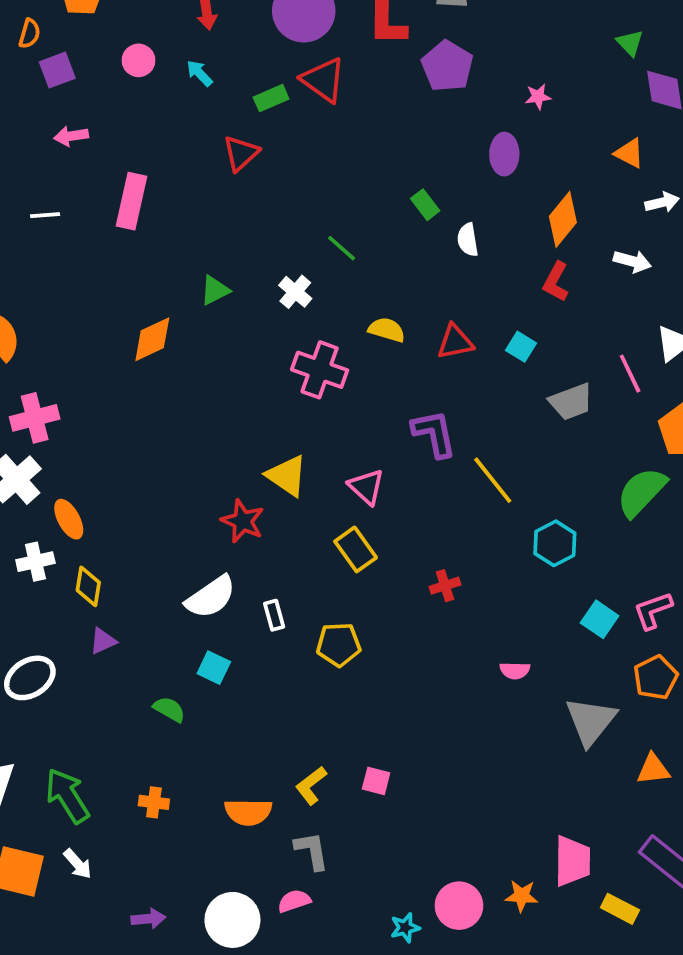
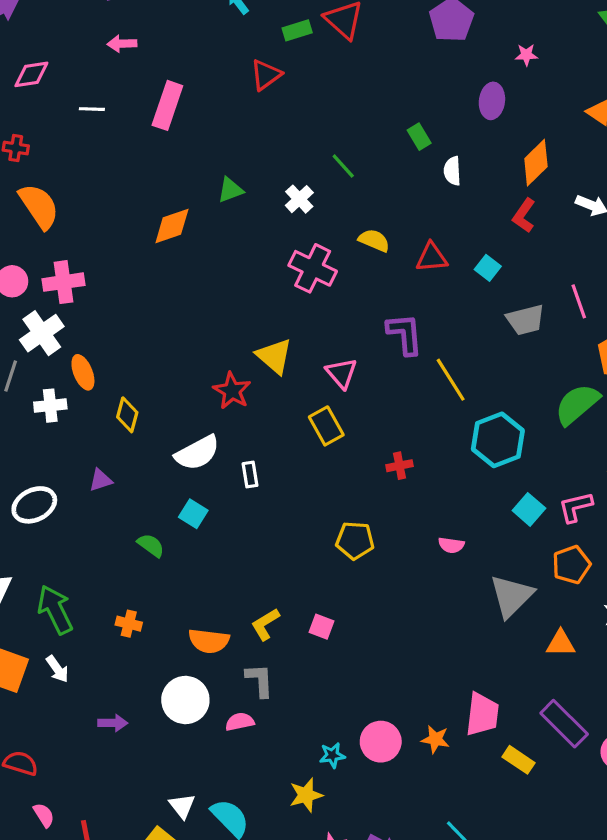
cyan hexagon: (555, 543) -> (498, 440), size x1.4
yellow diamond: (88, 586) -> (127, 415), moved
yellow pentagon: (339, 644) -> (355, 540), moved
white circle: (232, 920) -> (185, 700), moved

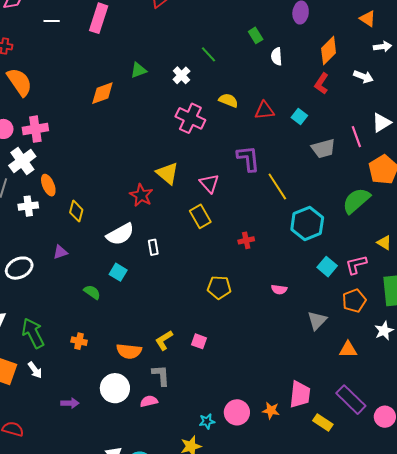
gray triangle: (511, 596) -> (317, 321), size x0.7

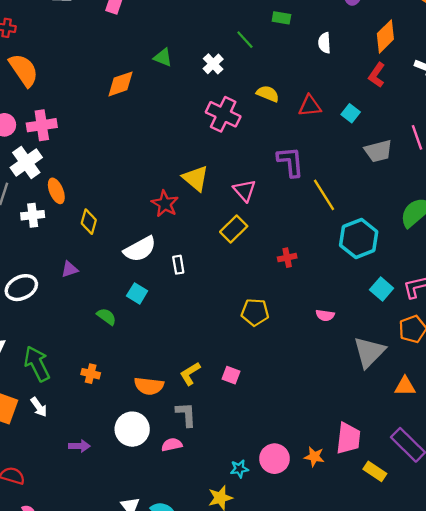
green rectangle: (256, 35) -> (281, 18), moved, turned -49
green triangle: (138, 70) -> (163, 58), turned 42
yellow rectangle: (200, 216) -> (234, 229), turned 75
gray triangle: (317, 321) -> (369, 352), size x1.4

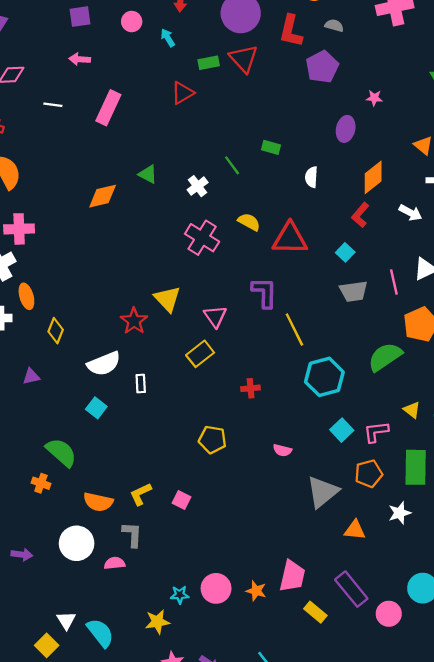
red triangle: (310, 106) -> (290, 239), size x1.5
cyan square: (351, 113) -> (345, 252), moved
green semicircle: (106, 317) -> (61, 452), moved, size x1.6

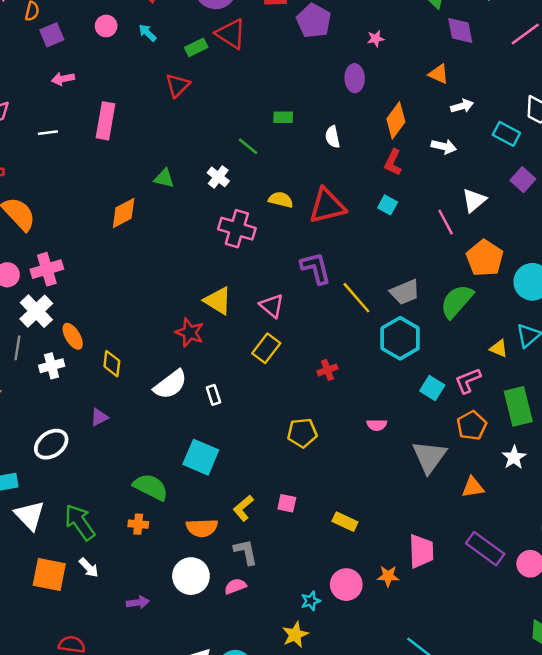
gray trapezoid: (354, 291) -> (405, 292), moved
cyan square: (96, 408) -> (201, 457), moved, size x1.6
yellow rectangle: (315, 612) -> (345, 522), moved

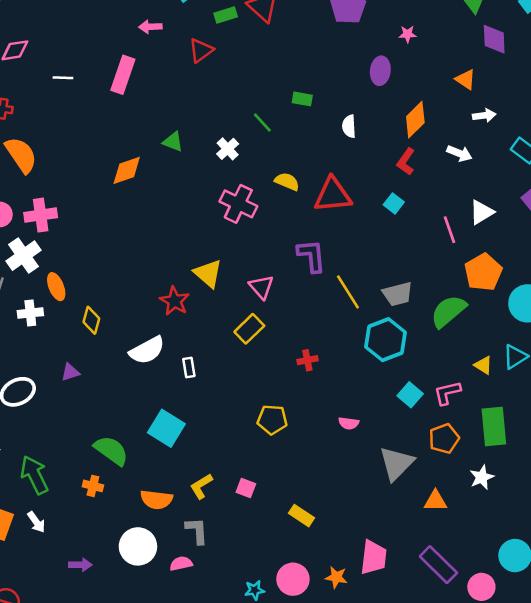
pink arrow: (63, 79) -> (150, 27), moved

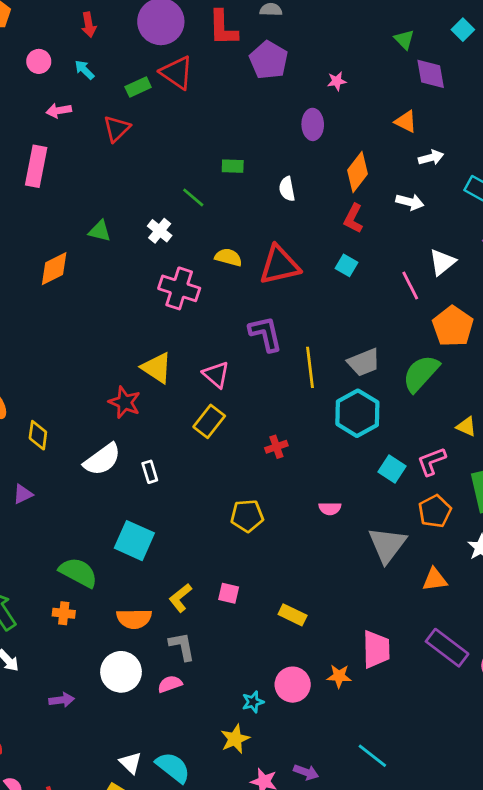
yellow line: (348, 292) -> (310, 367), turned 33

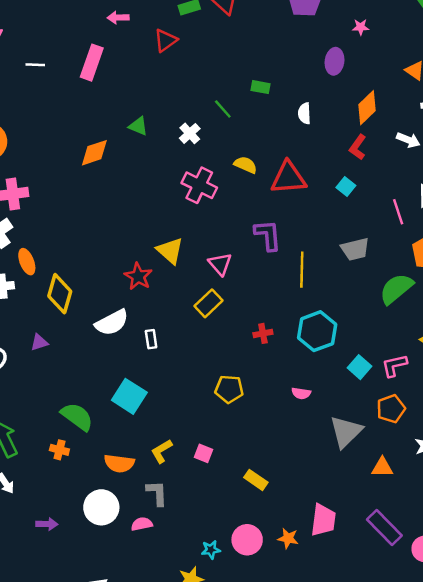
gray trapezoid: (364, 362) -> (355, 249), moved
cyan hexagon: (357, 413) -> (317, 331), moved
yellow diamond: (38, 435) -> (60, 294), size x1.5

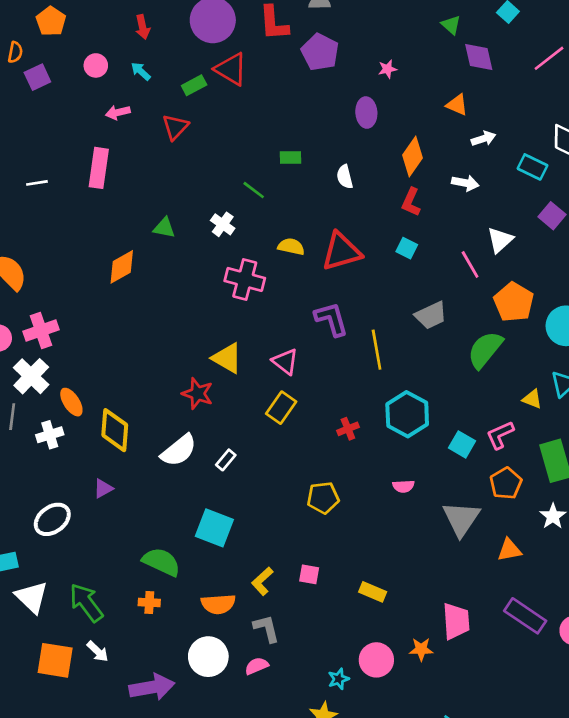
white rectangle: (151, 339) -> (226, 460), turned 60
purple arrow: (47, 524) -> (152, 687), size x1.8

